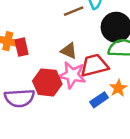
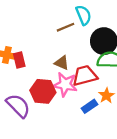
purple semicircle: (20, 98) -> (18, 106), turned -130

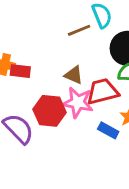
red rectangle: (19, 60) -> (20, 71), turned -70
blue rectangle: (89, 106) -> (108, 130), turned 63

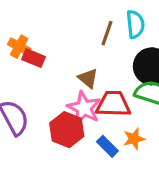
brown line: (79, 30) -> (107, 33), turned -65
red hexagon: (50, 111) -> (67, 130), moved

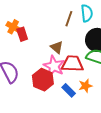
red rectangle: (33, 58) -> (22, 34), turned 48

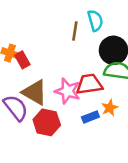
brown triangle: (57, 47) -> (35, 92), moved, size x1.6
red hexagon: (43, 80) -> (47, 122), moved
blue rectangle: (69, 90) -> (90, 117), turned -56

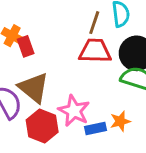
red trapezoid: (89, 84) -> (95, 51), moved
pink star: (67, 91) -> (74, 111), moved

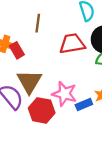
brown line: (94, 23) -> (38, 23), moved
brown triangle: (34, 88) -> (29, 82), turned 32

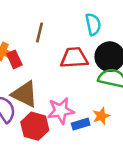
brown triangle: (29, 82) -> (25, 94), turned -40
pink star: (64, 94) -> (61, 111), turned -30

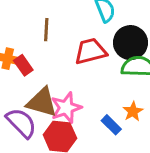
pink star: (61, 111) -> (66, 108), moved
blue rectangle: (81, 124) -> (111, 125), turned 72

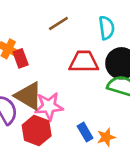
brown line: (46, 30) -> (58, 24), moved, turned 40
orange star: (133, 111) -> (106, 137), moved

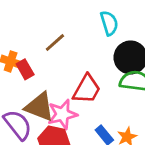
brown line: (58, 24) -> (55, 43), moved
red trapezoid: (84, 62) -> (87, 89), moved, turned 128

